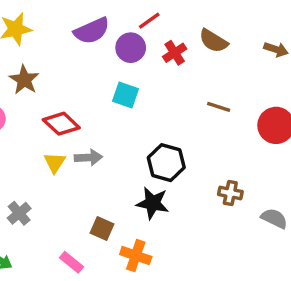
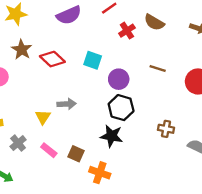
purple circle: (131, 48) -> (119, 79), moved
red diamond: (61, 124) -> (52, 59), moved
yellow triangle: (55, 163) -> (43, 117), moved
pink rectangle: (71, 262) -> (49, 150), moved

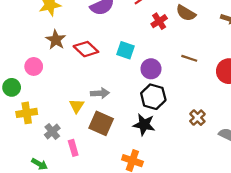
brown cross: (166, 129) -> (197, 118), turned 35
pink rectangle: (49, 150) -> (73, 148), moved, turned 35
brown square: (76, 154) -> (101, 123), moved, size x1.5

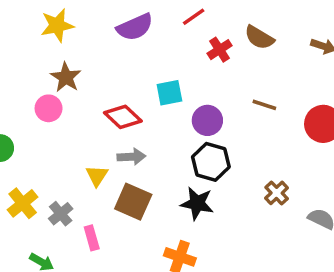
red diamond: (86, 49) -> (123, 117), moved
cyan square: (125, 50) -> (169, 93), turned -30
pink circle: (34, 66) -> (49, 108), moved
yellow cross: (27, 113) -> (23, 203), moved, turned -30

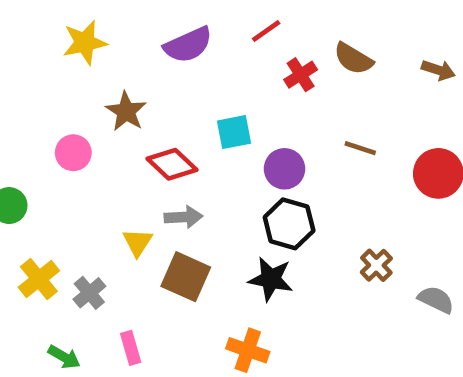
brown star: (66, 77) -> (126, 111), moved
pink rectangle: (92, 238) -> (131, 348), moved

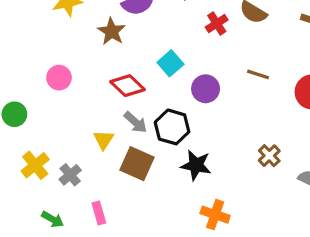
brown star: (126, 111) -> (112, 31), moved
cyan square: (234, 132) -> (170, 63), turned -30
gray arrow: (183, 217) -> (135, 122), turned 45
black hexagon: (289, 224) -> (172, 127), moved
orange cross: (248, 350) -> (215, 215), moved

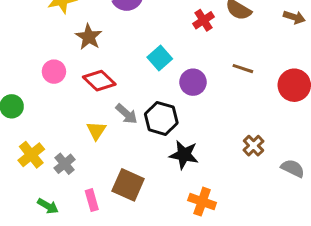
brown star: (112, 31) -> (89, 37), moved
red diamond: (127, 86) -> (99, 81), moved
brown square: (137, 164) -> (128, 185), moved

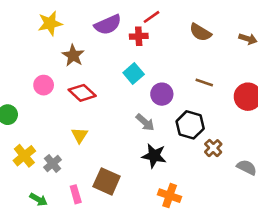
red cross: (204, 20) -> (139, 36), moved, turned 30
gray arrow: (126, 114) -> (145, 122), moved
black hexagon: (161, 118) -> (190, 125), moved

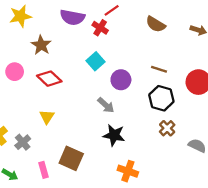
purple semicircle: (108, 25) -> (72, 17), turned 35
red cross: (139, 36) -> (100, 28), turned 35
black hexagon: (190, 125) -> (161, 98), moved

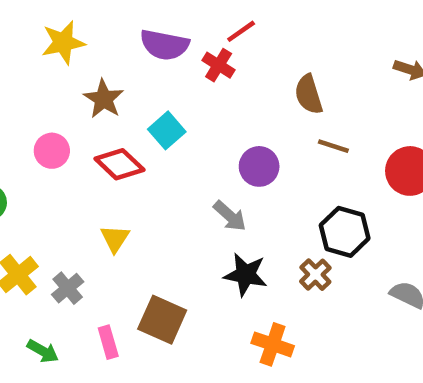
brown semicircle: (156, 24) -> (309, 94), moved, turned 42
cyan square: (95, 61) -> (167, 130), moved
black hexagon: (161, 98) -> (345, 232), moved
brown cross: (167, 128) -> (315, 275), moved

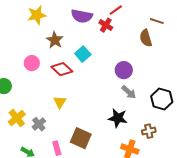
brown line: (333, 146) -> (157, 21), moved
gray arrow: (230, 216) -> (129, 92), moved
brown cross: (315, 275) -> (149, 131), moved, turned 32

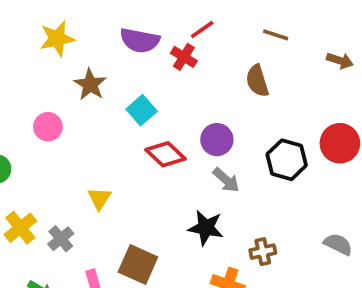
brown line: (157, 21) -> (276, 35), moved
red diamond: (62, 69) -> (165, 154), moved
black hexagon: (162, 99) -> (287, 160), moved

